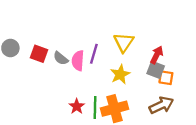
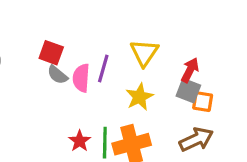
red square: (39, 54) -> (51, 53), moved

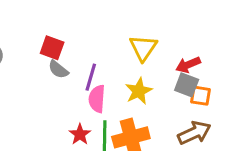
purple line: (103, 68) -> (91, 77), moved
red arrow: (190, 70) -> (188, 65), turned -140
pink semicircle: (81, 78) -> (97, 99), moved

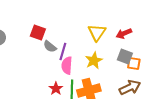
red arrow: (188, 65) -> (124, 34), moved
gray semicircle: (58, 69) -> (50, 46), moved

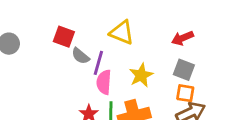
yellow triangle: (97, 32) -> (122, 33), moved, turned -42
orange square: (134, 64) -> (185, 93), moved

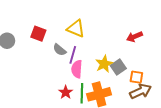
yellow triangle: (122, 33) -> (76, 29), moved
red square: (64, 37) -> (38, 34), moved
gray square: (184, 70) -> (118, 67), moved, turned 35

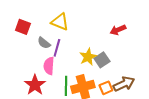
pink semicircle: (77, 69) -> (49, 66), moved
orange square: (136, 77) -> (106, 88), moved, turned -32
red star: (66, 92) -> (35, 85), moved, size x1.5

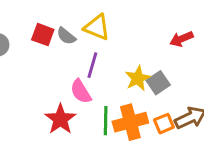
gray semicircle: (44, 43) -> (66, 36), moved
pink semicircle: (49, 66) -> (81, 91), turned -36

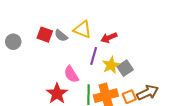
red arrow: (181, 39) -> (109, 38), moved
purple line: (92, 65) -> (94, 56), moved

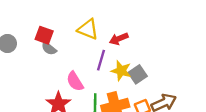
gray semicircle: (61, 36) -> (49, 48), moved
yellow star: (111, 65) -> (121, 71), turned -30

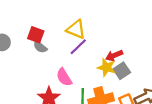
red arrow: (119, 39) -> (114, 55), moved
purple line: (101, 60) -> (78, 47), moved, turned 30

